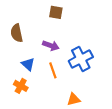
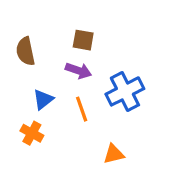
brown square: (56, 12) -> (83, 40), moved
blue triangle: (28, 64) -> (43, 99), turned 40

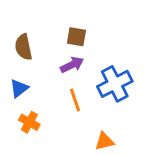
purple arrow: (78, 71) -> (72, 65), turned -45
blue triangle: (43, 99) -> (19, 88), moved

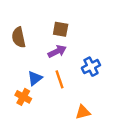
blue cross: (115, 84) -> (91, 67), size x0.7
blue triangle: (19, 88) -> (35, 78), moved

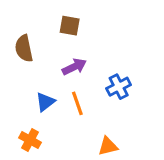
brown square: (61, 29) -> (70, 26), moved
orange cross: (23, 97) -> (30, 140), moved

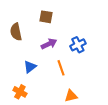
blue cross: (119, 87) -> (78, 45), moved
orange line: (77, 103) -> (61, 68), moved

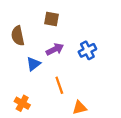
blue triangle: (30, 67) -> (33, 64), moved
orange line: (61, 68) -> (59, 85), moved

